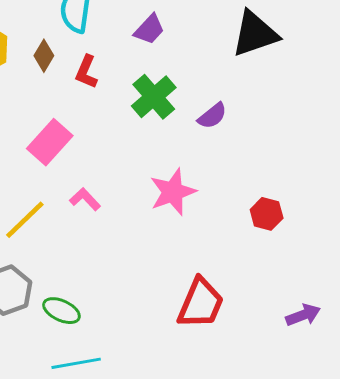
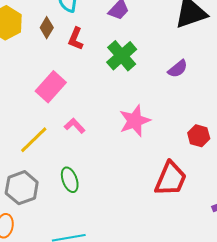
purple semicircle: (212, 116) -> (178, 69), moved
red trapezoid: (201, 303) -> (171, 179), moved
green ellipse: (61, 311) -> (70, 180), moved, turned 45

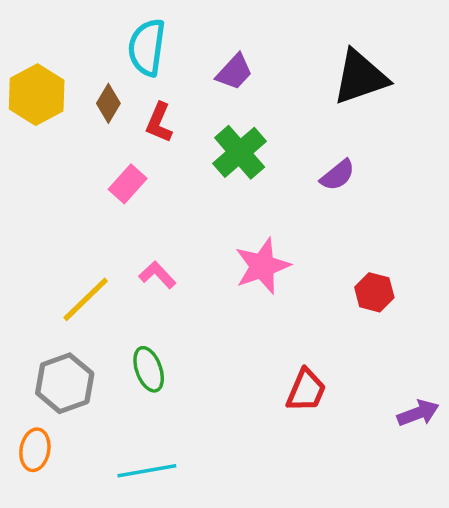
pink rectangle: (51, 87) -> (128, 184), moved, size x0.7
red trapezoid: (171, 179) -> (306, 390), moved, size x0.7

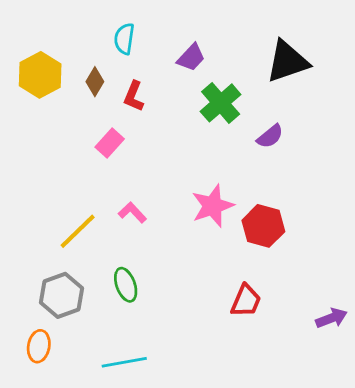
cyan semicircle: (147, 47) -> (124, 39), size x0.7
green cross: (240, 152) -> (221, 103), moved
red hexagon: (374, 292) -> (263, 226), moved, size x1.4

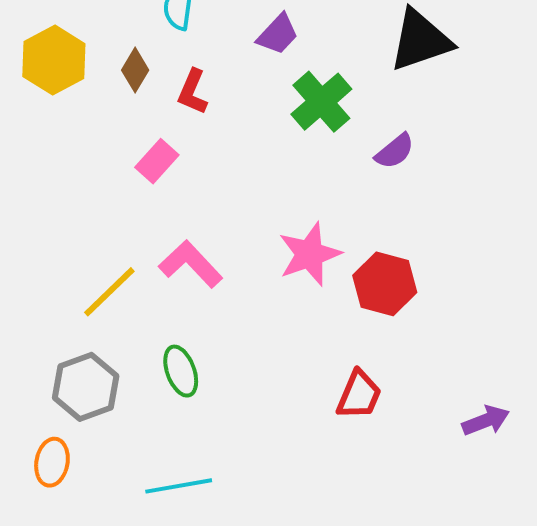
pink L-shape: (132, 213) -> (191, 264), size x1.5

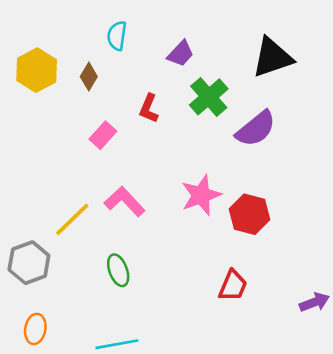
red L-shape: (193, 92) -> (149, 108), moved
purple semicircle: (395, 151) -> (256, 129), size x1.6
gray hexagon: (86, 387) -> (29, 263), moved

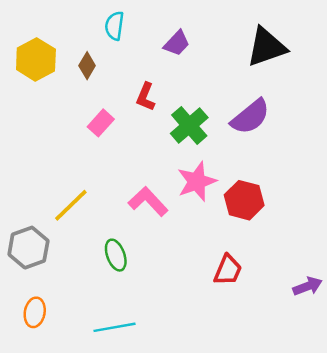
green cross: (209, 97) -> (189, 125), moved
pink L-shape: (125, 201) -> (148, 201), moved

